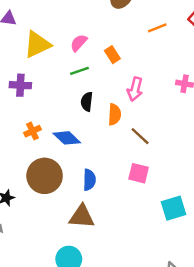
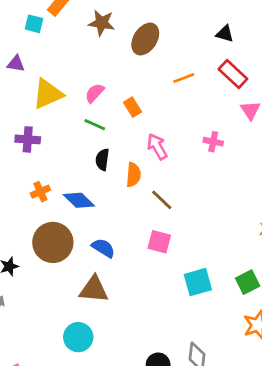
green line: (79, 71) -> (95, 125), turned 42
pink arrow: (135, 89) -> (157, 147), turned 135
blue semicircle: (89, 180) -> (103, 248), turned -60

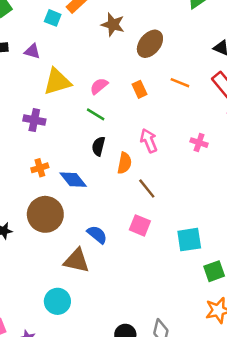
orange line: (184, 78) -> (180, 83), turned 36
orange rectangle: (132, 107) -> (139, 89), moved
blue semicircle: (103, 248) -> (97, 235), moved
cyan square: (198, 282) -> (189, 240), moved

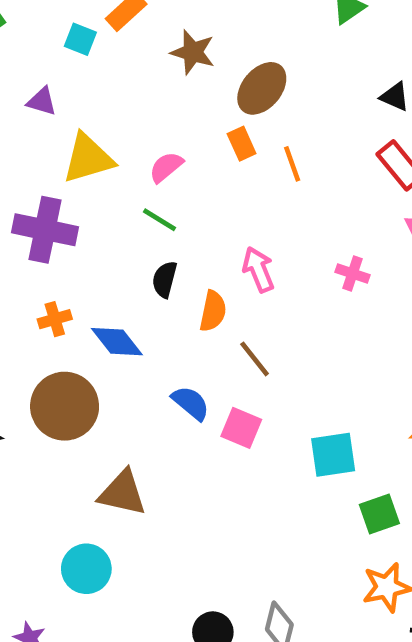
orange line: (180, 83) -> (292, 164), moved, turned 48
orange rectangle: (139, 89) -> (242, 144), moved
purple cross: (34, 120) -> (45, 230), size x1.5
blue semicircle: (97, 235) -> (191, 403), moved

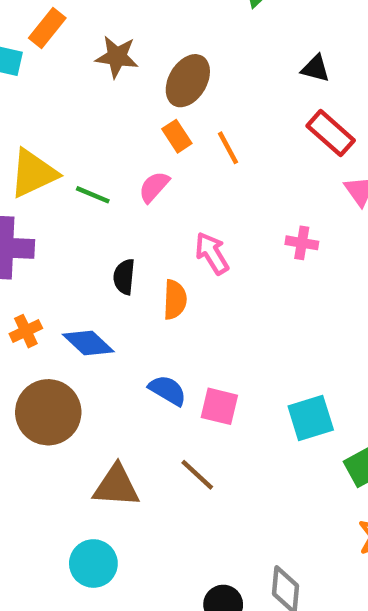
pink semicircle: (166, 167) -> (154, 187), moved
green line: (160, 220) -> (93, 195), moved
brown line: (255, 359) -> (197, 475), moved

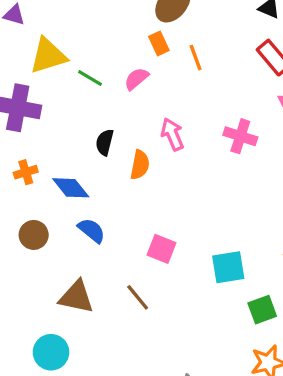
pink cross: (302, 243) -> (240, 136), size x1.4
blue semicircle: (168, 390) -> (92, 230), moved
brown circle: (48, 412) -> (34, 235), size x0.6

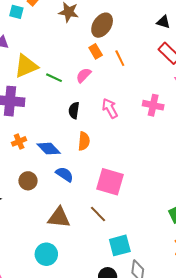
black semicircle: (105, 142) -> (74, 110), moved
orange semicircle: (140, 165) -> (84, 141), moved
pink square: (162, 249) -> (110, 182), size x1.5
cyan square: (228, 267) -> (120, 245), moved

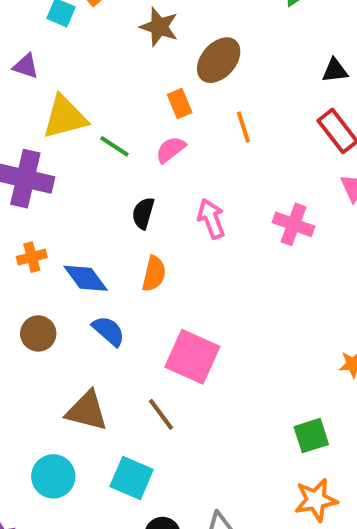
black triangle: (163, 22) -> (335, 71), turned -32
orange rectangle: (96, 51) -> (180, 104), moved
cyan square: (120, 245) -> (132, 478), moved, turned 30

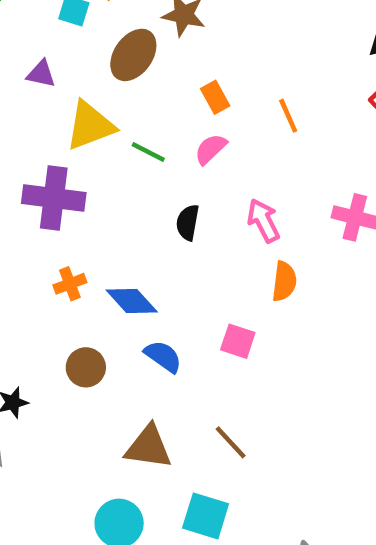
brown ellipse: (219, 60) -> (133, 55), moved
orange semicircle: (154, 274) -> (284, 281), moved
pink square: (192, 357) -> (238, 341), moved, size x0.6

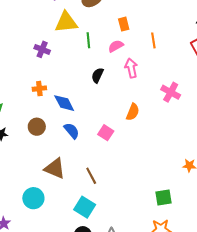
green line: (148, 152) -> (88, 40), turned 42
purple cross: (54, 198) -> (42, 49), size x0.6
pink arrow: (263, 221) -> (131, 68), moved
cyan square: (206, 516) -> (85, 207), moved

